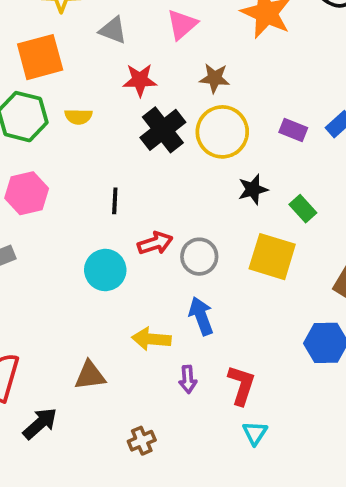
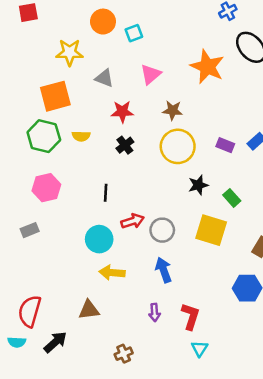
black cross: (163, 130) -> (125, 145), moved, size x0.6
yellow arrow: (151, 339) -> (112, 273), moved

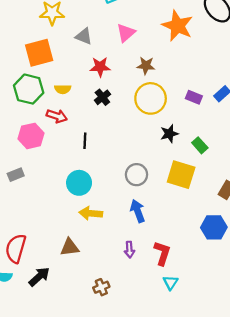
red arrow: (133, 221) -> (57, 116), moved, turned 36

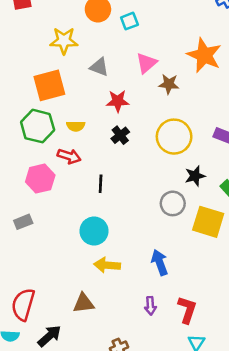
brown star: (146, 66) -> (169, 84), moved
gray circle: (136, 175) -> (173, 203), moved

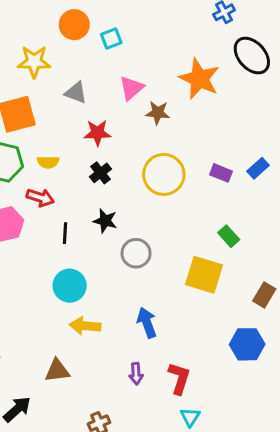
black star: (195, 176) -> (105, 221), moved, turned 30
black line: (101, 184) -> (65, 233), moved
gray circle: (173, 203) -> (136, 253), moved

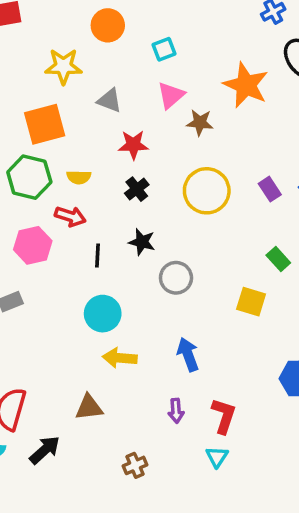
cyan square: (111, 39) -> (164, 49), moved
purple rectangle: (221, 173) -> (270, 189), turned 35
yellow square: (204, 275) -> (251, 302), size x0.7
cyan triangle: (190, 417) -> (217, 457), moved

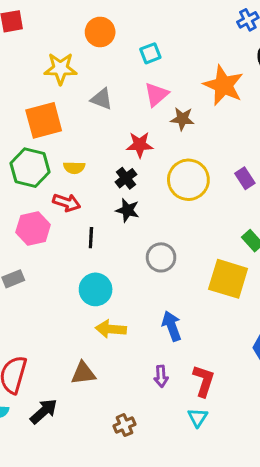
red star: (133, 145) -> (140, 145), moved
black star: (142, 242) -> (128, 210), moved
yellow square: (251, 302) -> (228, 279), size x1.5

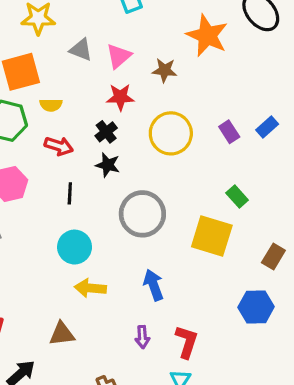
pink triangle: (156, 94) -> (119, 56), moved
yellow semicircle: (74, 168) -> (51, 105), moved
red arrow: (67, 203) -> (59, 146), moved
gray circle: (161, 257) -> (142, 214), size x1.5

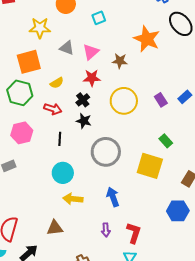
yellow semicircle: (51, 105) -> (57, 83), moved, turned -32

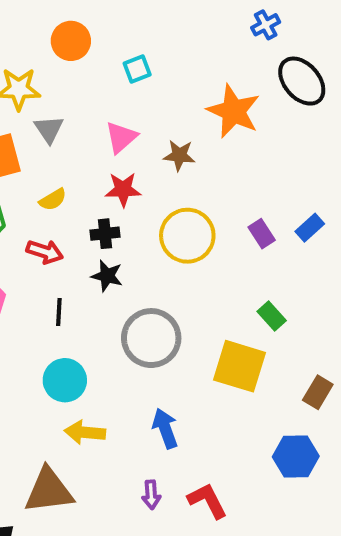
gray triangle: (67, 48) -> (49, 129), moved, turned 35
black cross: (83, 100) -> (105, 234), turned 32
brown triangle: (55, 228) -> (49, 491), size x1.5
red L-shape: (134, 233) -> (207, 501), turned -45

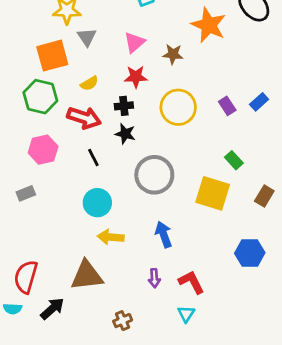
red arrow: (45, 252) -> (84, 118), size x1.4
black line: (59, 312) -> (93, 158), turned -30
brown rectangle: (318, 392) -> (264, 196), moved

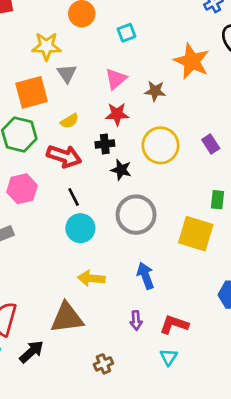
black star: (125, 134) -> (121, 170), moved
green rectangle: (234, 160) -> (217, 200), turned 48
cyan circle: (97, 203) -> (80, 228), moved
red L-shape: (191, 282) -> (174, 325), turned -44

